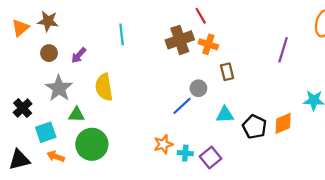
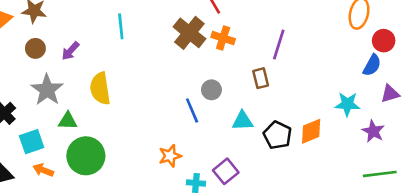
brown cross: (180, 40) -> (189, 33), turned -32
purple line: (283, 50) -> (279, 45), moved
brown rectangle: (227, 72) -> (261, 78), moved
blue line: (182, 106) -> (192, 111), turned -70
cyan cross: (185, 153) -> (196, 183), moved

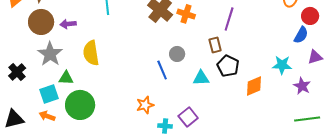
brown circle: (35, 48) -> (41, 22), size x1.6
purple arrow: (70, 51) -> (68, 24), turned 42
black pentagon: (277, 135) -> (228, 66), moved
cyan square: (32, 142) -> (49, 94), moved

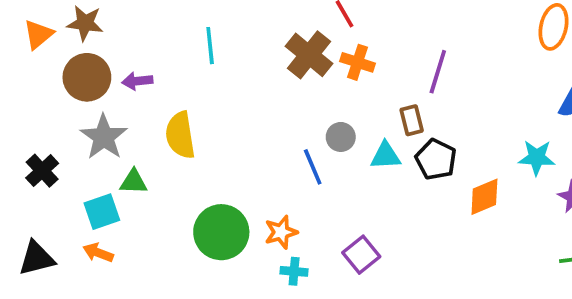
cyan triangle: (201, 78) -> (386, 156), moved
green circle: (80, 105) -> (221, 232), moved
cyan cross: (165, 126) -> (294, 271), moved

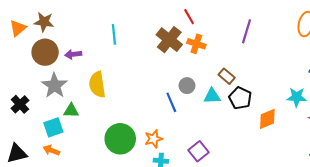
purple line: (438, 72) -> (246, 31), moved
brown rectangle: (412, 120) -> (227, 76), turned -35

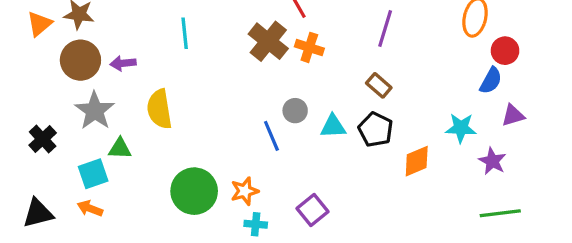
brown rectangle: (227, 76) -> (379, 85), moved

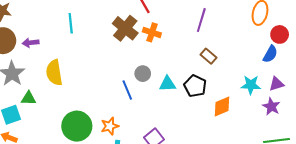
brown rectangle: (379, 85) -> (209, 56), moved
purple triangle: (513, 115) -> (276, 84), moved

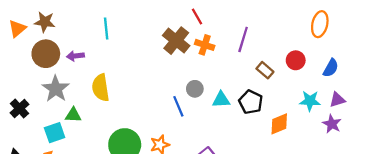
purple line: (201, 20) -> (243, 39), moved
cyan line: (71, 23) -> (106, 29), moved
red circle: (280, 34) -> (296, 60), moved

